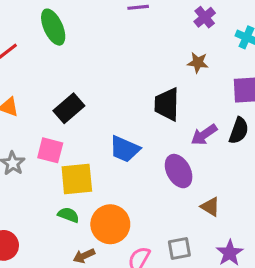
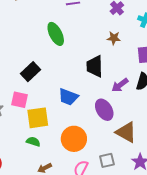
green ellipse: (53, 27) -> (56, 34), moved
brown triangle: (210, 207) -> (126, 132), size x1.6
orange circle: (110, 224) -> (74, 139), moved

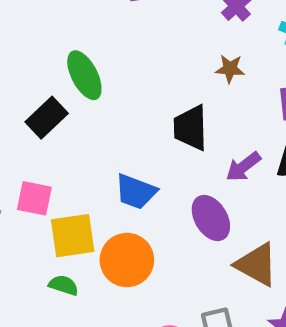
green ellipse: (56, 34) -> (84, 75), moved
black rectangle: (31, 72) -> (47, 118), moved
orange circle: (74, 139) -> (127, 260), moved

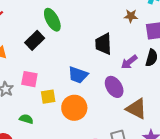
brown star: (230, 69) -> (131, 16), moved
yellow square: (73, 236) -> (48, 97), size x0.7
green semicircle: (63, 285) -> (26, 119), moved

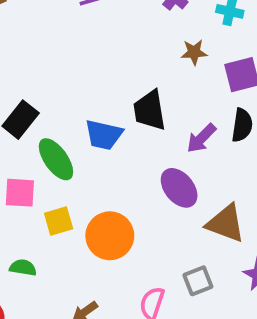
green ellipse: (52, 20) -> (56, 159), moved
blue trapezoid: (78, 75) -> (104, 135), moved

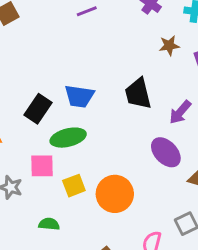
blue trapezoid: (104, 135) -> (79, 96), moved
green ellipse: (56, 159) -> (68, 138), turned -64

